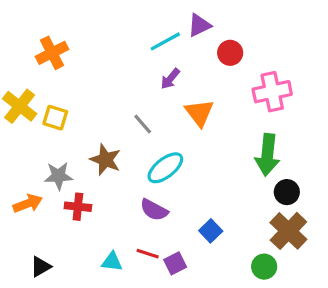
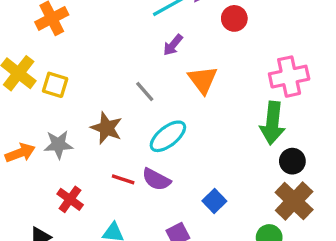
pink cross: (272, 92) -> (289, 77), moved
orange arrow: (28, 203) -> (20, 153), moved
red cross: (78, 207) -> (70, 199), moved, turned 30
red line: (148, 254) -> (123, 179), moved

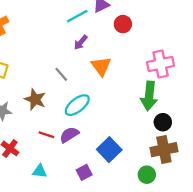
purple semicircle: (156, 179) -> (69, 135), turned 120
blue square: (214, 201) -> (109, 150), size x1.5
brown cross: (294, 201) -> (164, 150), turned 35

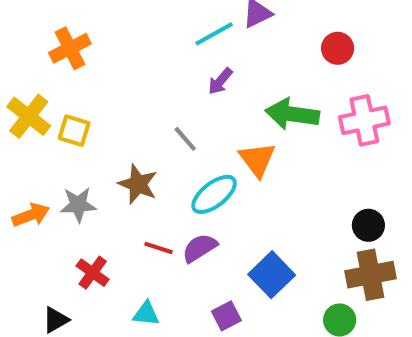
red circle: (123, 24) -> (338, 48), moved
orange triangle: (101, 66) -> (257, 159), moved
green arrow: (149, 96) -> (292, 114), moved, turned 92

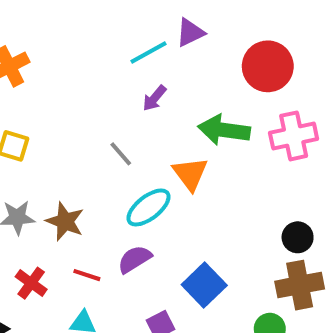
red circle: (338, 48) -> (268, 66), size x1.6
brown star: (138, 184) -> (65, 221), moved
red line: (158, 248) -> (87, 275), moved

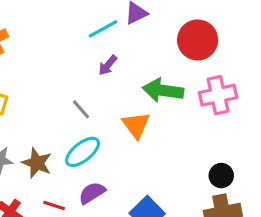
cyan ellipse: (148, 207) -> (83, 152), moved

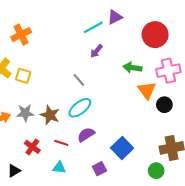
green arrow: (163, 90) -> (132, 68), size x0.7
orange triangle: (136, 125) -> (147, 90), moved
black circle: (221, 176) -> (164, 105), moved

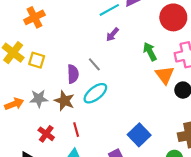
green arrow: (132, 68) -> (150, 52), turned 54
purple semicircle: (86, 135) -> (73, 74), moved, turned 120
red line: (61, 143) -> (76, 130), turned 56

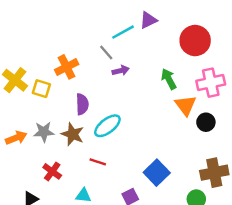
orange cross: (34, 17) -> (67, 67), moved
purple arrow: (112, 34) -> (121, 71), moved, turned -144
gray line: (94, 64) -> (106, 53), moved
red line: (76, 130) -> (98, 162), moved, turned -56

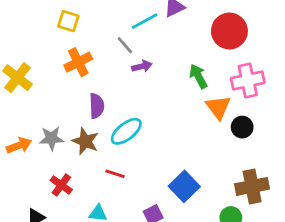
yellow square: (41, 89) -> (68, 21), moved

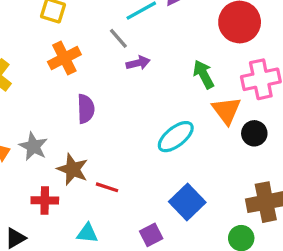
cyan ellipse: (126, 131) -> (176, 137), moved
gray star: (51, 138) -> (33, 146), turned 30
brown star: (85, 141) -> (73, 169), moved
red cross: (61, 185) -> (45, 200), turned -35

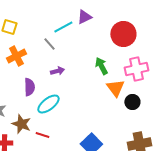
purple arrow: (138, 63) -> (57, 71), moved
cyan ellipse: (176, 137) -> (48, 104), moved

